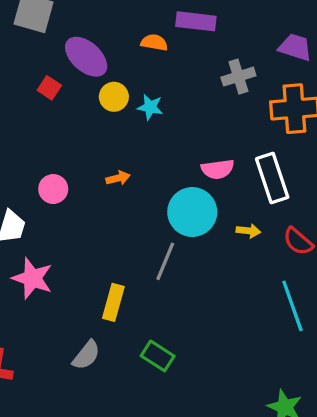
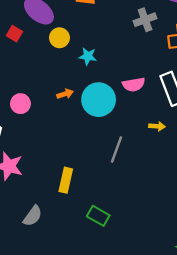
cyan star: (150, 107) -> (88, 56), moved
cyan circle: (192, 212) -> (99, 100), moved
gray line: (165, 261) -> (116, 150), moved
gray semicircle: (86, 355) -> (33, 216), moved

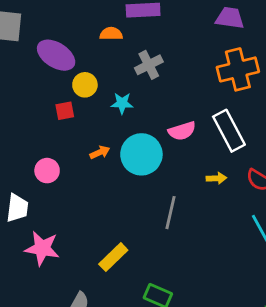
gray cross: (145, 20) -> (149, 65), moved
red square: (14, 34) -> (65, 111), moved, turned -35
yellow rectangle: (66, 180) -> (113, 257), turned 40

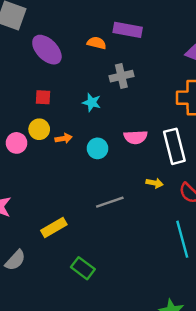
yellow circle: (85, 85) -> (39, 129), moved
cyan circle: (141, 154) -> (98, 148), size x0.6
gray line: (170, 213) -> (110, 202), turned 44

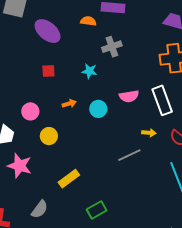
yellow circle: (39, 129) -> (49, 136), moved
gray line: (110, 202) -> (129, 155), moved
green rectangle: (83, 268) -> (97, 210), turned -60

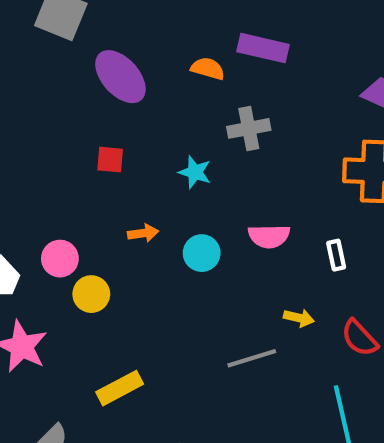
white rectangle: (162, 100) -> (336, 255), size x0.5
pink circle: (30, 111) -> (60, 259), moved

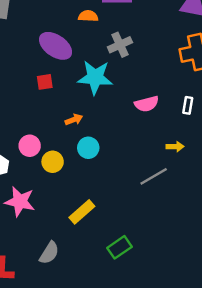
purple ellipse: (120, 77) -> (56, 46), moved
cyan star: (195, 172) -> (95, 77), size x1.8
cyan circle: (202, 253) -> (88, 148), moved
white rectangle: (336, 255) -> (188, 105), turned 35

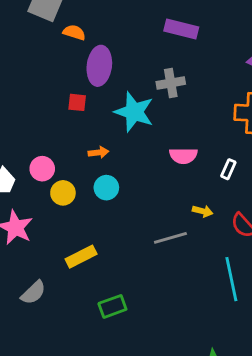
orange semicircle: (88, 16) -> (74, 32), moved
purple ellipse: (56, 46) -> (99, 66), turned 48

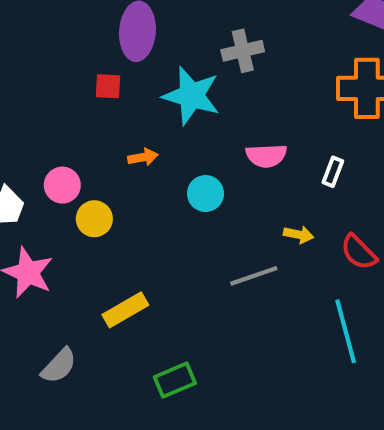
cyan circle: (106, 188) -> (206, 194), moved

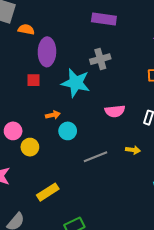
cyan circle: (206, 194) -> (68, 131), moved
gray line: (254, 276) -> (96, 157), moved

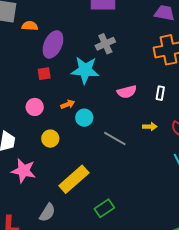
purple ellipse: (47, 52) -> (53, 44), turned 32
pink circle: (13, 131) -> (35, 107), moved
gray line: (96, 157) -> (115, 138), turned 60
yellow rectangle: (48, 192) -> (74, 179), size x1.4

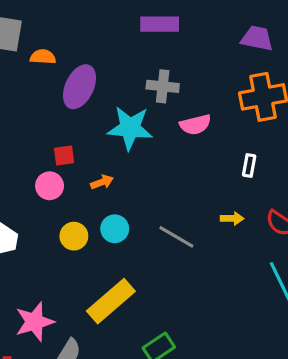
gray cross: (105, 44) -> (163, 86), turned 30
red square: (44, 74) -> (64, 156), moved
pink semicircle: (127, 92) -> (195, 125), moved
cyan circle: (84, 118) -> (115, 229), moved
pink star: (24, 171) -> (35, 322), moved, turned -30

